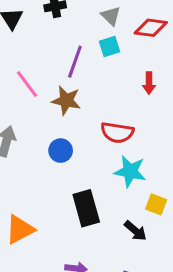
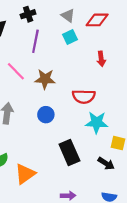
purple line: (75, 62) -> (35, 41), moved

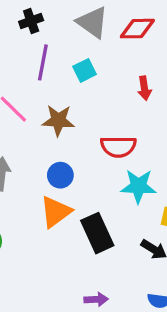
gray triangle: (68, 15) -> (92, 22), size x1.5
cyan square: (70, 37) -> (85, 70), moved
orange triangle: (25, 174) -> (56, 212), moved

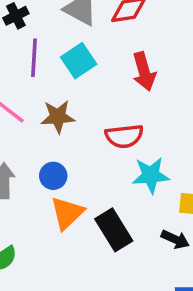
cyan square: (85, 70) -> (79, 61), size x1.4
red arrow: (144, 88) -> (144, 71), size x1.5
blue circle: (60, 175) -> (53, 176), moved

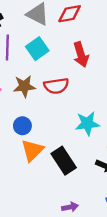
red semicircle: (124, 136) -> (56, 86), moved

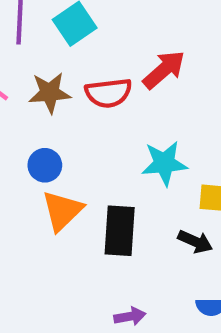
red arrow: (81, 55) -> (164, 70), moved, turned -115
black rectangle: (64, 161) -> (120, 231), turned 36

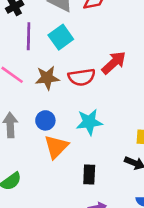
cyan star: (164, 163) -> (89, 122), moved
black rectangle: (120, 231) -> (89, 175), moved, size x0.7

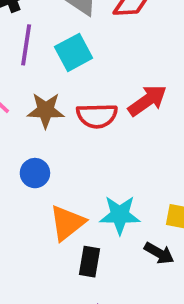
cyan star: (89, 122) -> (120, 215), moved
orange triangle: (56, 147) -> (67, 223), moved

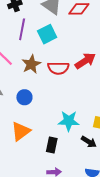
brown star: (46, 110) -> (31, 64), turned -30
orange triangle: (67, 223) -> (21, 131), moved

